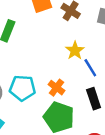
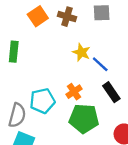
orange cross: (57, 88) -> (74, 92), turned 35

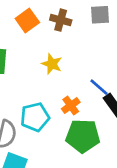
yellow star: (81, 52) -> (52, 64), moved
blue line: (100, 64) -> (99, 87), moved

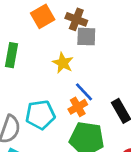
gray square: (100, 15) -> (86, 37), moved
blue line: (99, 87) -> (84, 92), moved

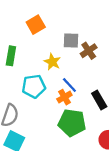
brown cross: (76, 19) -> (89, 51), moved, turned 35
cyan pentagon: (40, 115) -> (34, 86), moved

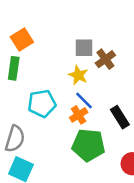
orange square: (36, 25) -> (22, 39), moved
yellow star: (52, 62) -> (78, 75), moved

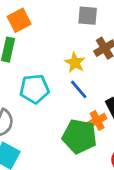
gray square: (84, 48) -> (88, 16), moved
orange cross: (79, 115) -> (97, 120), moved

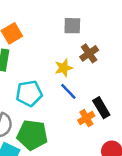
yellow star: (75, 63) -> (64, 68), turned 30
green pentagon: (79, 136) -> (32, 135), moved

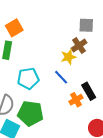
gray square: (72, 26) -> (86, 25), moved
yellow star: (64, 68) -> (68, 57), moved

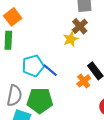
blue line: (61, 77) -> (50, 70), moved

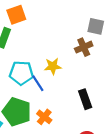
yellow star: (71, 39) -> (53, 66), moved
orange cross: (84, 81) -> (44, 117), moved, turned -32

